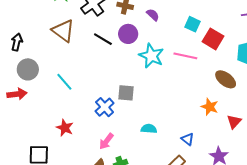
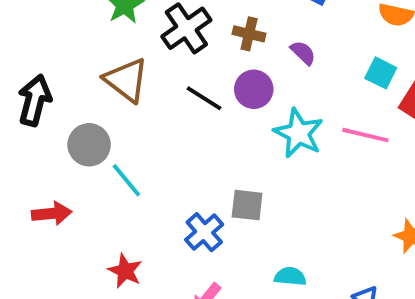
black arrow: (17, 42) -> (35, 100), size x1.4
gray circle: (28, 69) -> (89, 145), moved
red arrow: (17, 94) -> (52, 213), moved

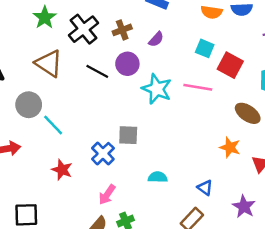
brown cross: (249, 34) -> (122, 30), turned -30
purple semicircle: (303, 53) -> (156, 39), turned 91
red star: (125, 271) -> (62, 170), moved

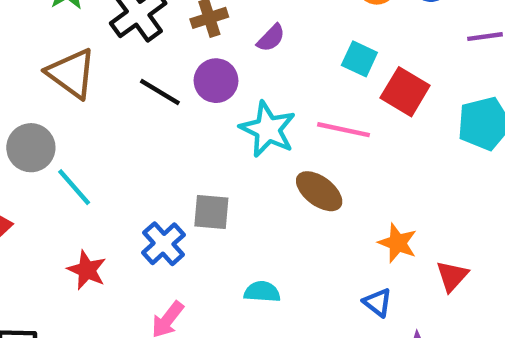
brown ellipse: (248, 113) -> (319, 191), moved
blue triangle: (205, 188) -> (378, 302), moved

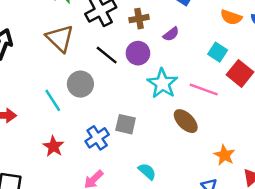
gray circle: (31, 148) -> (80, 84), moved
cyan semicircle: (262, 292) -> (147, 171), turned 30

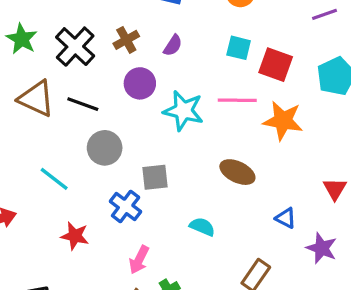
black line: (107, 55) -> (83, 104), moved
gray circle: (80, 84) -> (105, 148), moved
brown ellipse: (186, 121) -> (237, 172), moved
orange star: (224, 155) -> (283, 121), moved, size x1.4

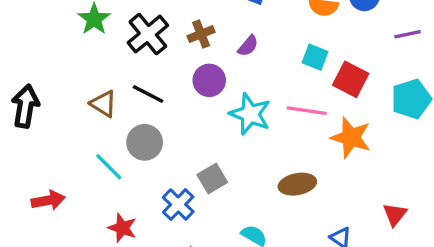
brown triangle: (36, 99) -> (103, 104), moved, size x0.7
gray circle: (105, 148) -> (145, 142), moved
brown ellipse: (237, 172) -> (297, 184), turned -44
gray square: (155, 177) -> (212, 178), turned -32

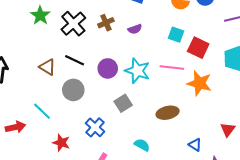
purple semicircle: (248, 46) -> (135, 29), turned 32
purple circle: (209, 80) -> (108, 68), moved
cyan line: (109, 167) -> (42, 111), moved
gray square: (212, 178) -> (123, 103), moved

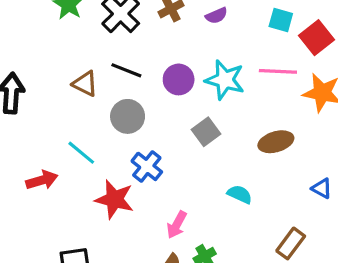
red square: (198, 48) -> (317, 38), turned 30
blue cross: (95, 127) -> (147, 166), moved
red star: (61, 143) -> (114, 199), size x1.4

